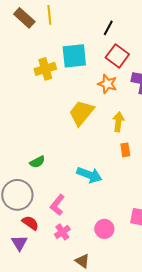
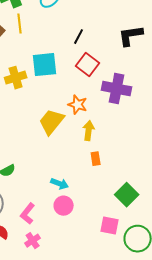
orange star: (107, 84) -> (78, 105), moved
cyan arrow: (89, 175) -> (60, 184), size x0.7
pink circle: (104, 229) -> (64, 206), moved

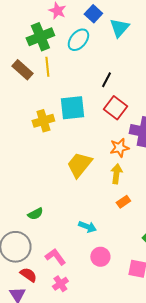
orange star: (78, 105) -> (119, 148), moved, turned -30
orange rectangle: (96, 159) -> (123, 202), turned 64
pink circle: (64, 206) -> (100, 257), moved
pink L-shape: (28, 214) -> (55, 257), turned 105

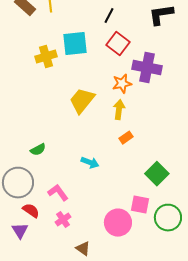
pink circle: (100, 257) -> (118, 223), moved, size x1.4

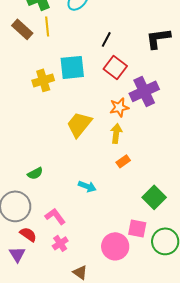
purple cross: (147, 68) -> (144, 91), turned -36

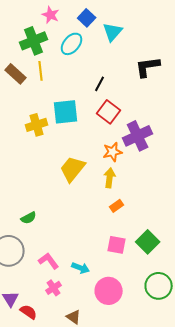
black L-shape: (158, 38) -> (148, 67), moved
cyan arrow: (87, 186) -> (81, 268), moved
pink square: (137, 228) -> (117, 245), moved
red semicircle: (28, 234) -> (29, 312), moved

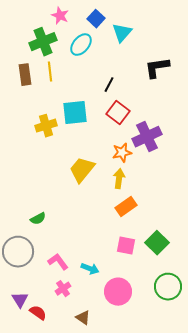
brown rectangle: (16, 74) -> (25, 75), turned 40
orange rectangle: (117, 206) -> (126, 207), size x1.5

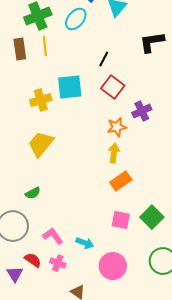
purple cross: (147, 137) -> (142, 111), size x0.7
yellow trapezoid: (82, 170) -> (41, 144), moved
pink cross: (63, 289) -> (58, 263), turned -35
red semicircle: (38, 313) -> (33, 260), moved

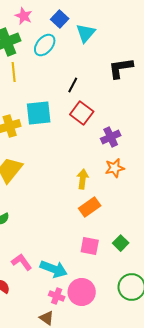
orange star: (117, 127) -> (115, 168), moved
green square: (152, 217) -> (121, 243), size x0.7
cyan arrow: (85, 243) -> (54, 269), size x1.5
pink cross: (58, 263) -> (57, 296), moved

